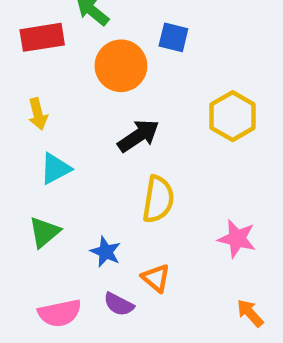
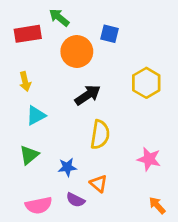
blue star: (106, 252) -> (67, 167), turned -30

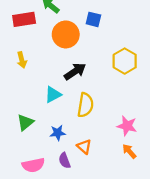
cyan triangle: (36, 115) -> (53, 95), moved
purple semicircle: (75, 200) -> (65, 161), turned 42
orange arrow: (157, 205) -> (129, 151), moved

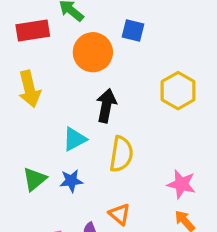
yellow arrow: (22, 60) -> (29, 89), size x1.5
black arrow: (75, 71) -> (106, 106), turned -45
blue star: (58, 133) -> (71, 181), moved

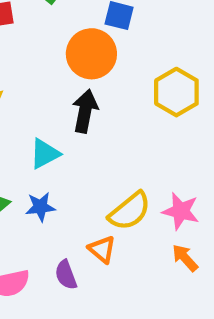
orange circle: (93, 52) -> (91, 54), moved
yellow semicircle: (121, 154) -> (130, 211), moved, turned 42

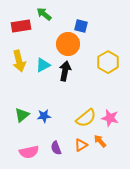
cyan triangle: (45, 154) -> (43, 65), moved
orange triangle: (102, 249) -> (81, 145), moved, turned 48
orange arrow: (185, 258) -> (100, 141), moved

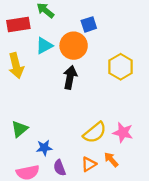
blue square: (81, 26) -> (89, 24), turned -32
cyan triangle: (43, 65) -> (44, 46), moved
blue star: (44, 116) -> (44, 148), moved

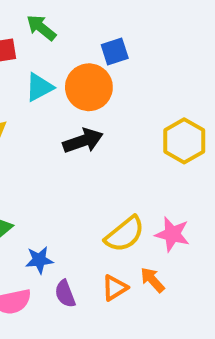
yellow hexagon: (121, 67) -> (184, 141), moved
black arrow: (70, 77) -> (83, 141), turned 60

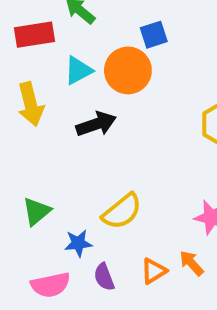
black arrow: (83, 141) -> (96, 124), moved
yellow semicircle: (125, 234) -> (122, 211), moved

